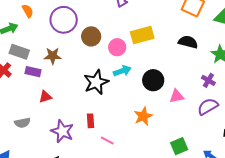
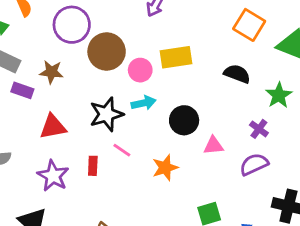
brown circle: (91, 36) -> (107, 52), size x1.4
red triangle: (45, 97) -> (53, 127), moved, size x1.5
pink line: (107, 140) -> (122, 150), moved

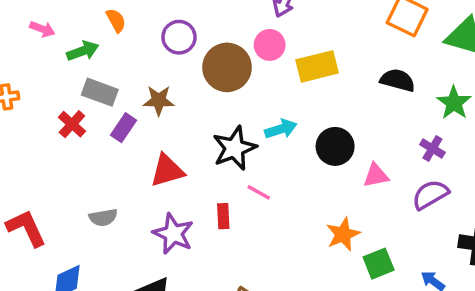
purple circle: (72, 25) -> (179, 37), size x0.7
pink circle: (140, 70) -> (270, 45), moved
purple rectangle: (22, 90) -> (123, 128), turned -70
orange star: (165, 168) -> (343, 234), moved

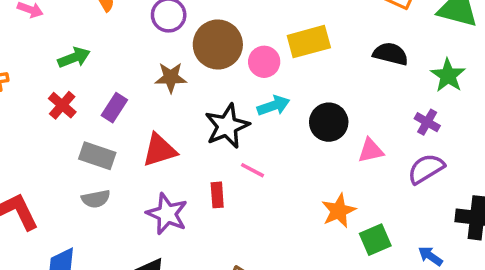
pink circle: (270, 45) -> (264, 62), moved
green arrow: (83, 51) -> (74, 58), moved
gray rectangle: (100, 92) -> (97, 156), moved
brown star: (159, 100) -> (171, 77), moved

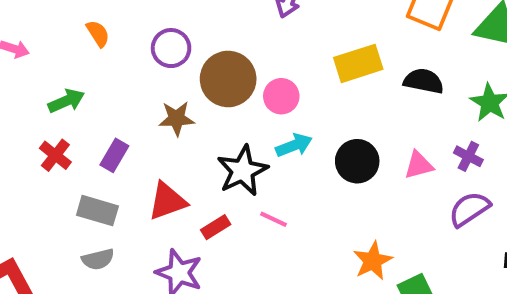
yellow rectangle: (309, 42) -> (358, 63), moved
pink triangle: (371, 151) -> (419, 165), moved
red rectangle: (217, 195) -> (216, 227), moved, turned 65

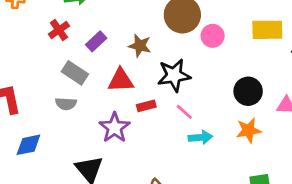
brown star: (176, 119) -> (140, 46), moved
cyan arrow: (294, 145) -> (200, 137), moved
orange star: (373, 261) -> (249, 130), moved

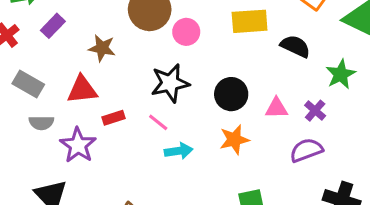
purple rectangle: (96, 41) -> (53, 26), moved
black star: (174, 75) -> (170, 83), moved
gray semicircle: (66, 104) -> (41, 123), moved

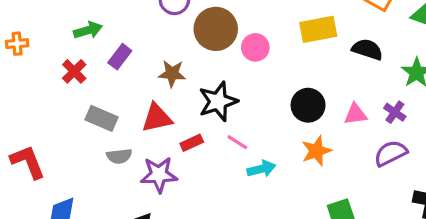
black star: (170, 83) -> (218, 101), moved
purple star: (78, 145) -> (159, 175), turned -30

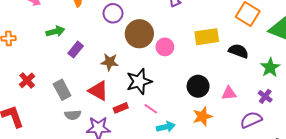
red cross: (74, 71) -> (27, 80), moved
purple cross: (395, 112) -> (265, 96), moved
gray rectangle: (101, 118) -> (62, 90), turned 36
red triangle: (157, 118) -> (98, 91), turned 40

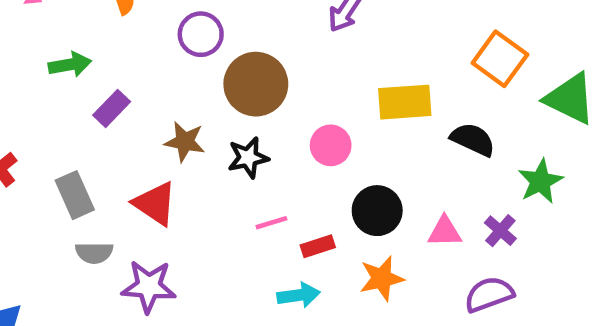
pink circle: (165, 47) -> (331, 145), moved
black star: (139, 81) -> (248, 158), moved, size x0.7
purple cross: (265, 96) -> (500, 231), moved
red rectangle: (121, 108) -> (318, 246), moved
pink line: (151, 109) -> (271, 223), moved, turned -56

